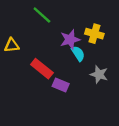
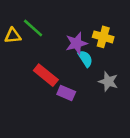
green line: (42, 15) -> (33, 28), moved
yellow triangle: (12, 45) -> (13, 36), moved

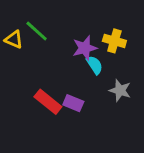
yellow triangle: (13, 36) -> (14, 39), turned 30
red rectangle: (46, 75) -> (48, 102), moved

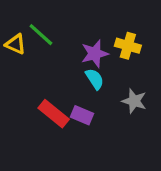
cyan semicircle: (95, 65) -> (95, 79), moved

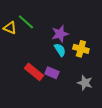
yellow cross: (128, 46) -> (81, 49), moved
gray star: (134, 101) -> (85, 83), moved

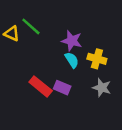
purple star: (60, 34) -> (72, 41), turned 30
gray star: (85, 83) -> (102, 88), moved

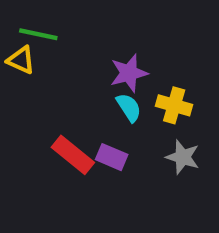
green line: (31, 26) -> (38, 34), moved, turned -30
purple star: (72, 41) -> (129, 73), turned -30

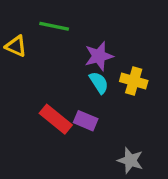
green line: (38, 34) -> (54, 26), moved
gray star: (183, 157) -> (130, 160), moved

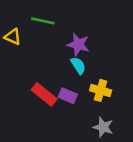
purple star: (99, 56) -> (78, 45), turned 30
yellow cross: (134, 81) -> (101, 90), moved

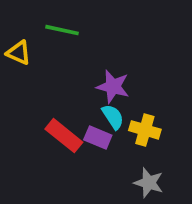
purple star: (78, 45) -> (113, 87), moved
cyan semicircle: (78, 66) -> (113, 117), moved

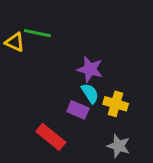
green line: (62, 30) -> (37, 33), moved
red rectangle: (64, 136) -> (51, 137), moved

